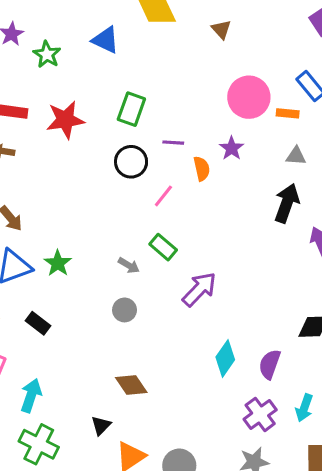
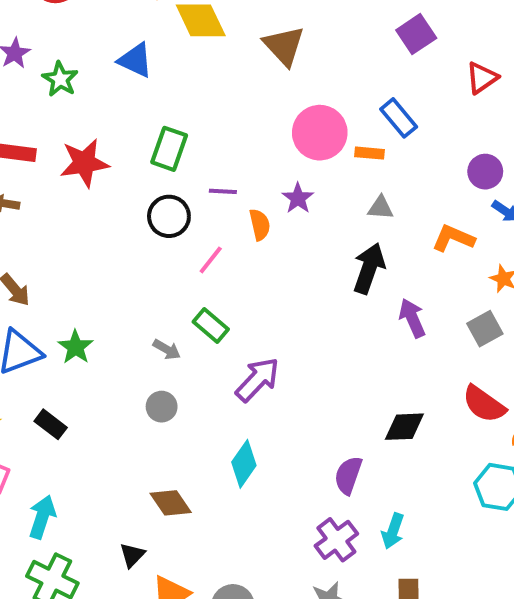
brown triangle: (221, 29) -> (284, 46), size x1.6
cyan diamond: (225, 358) -> (244, 464), moved

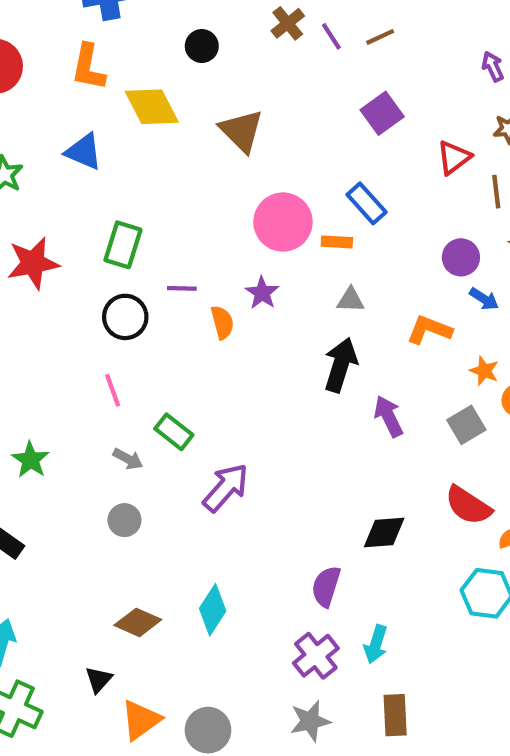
pink line: (211, 260) -> (113, 390), moved, turned -56
cyan diamond: (244, 464) -> (213, 610), moved
brown diamond: (171, 503) -> (138, 622), turned -30

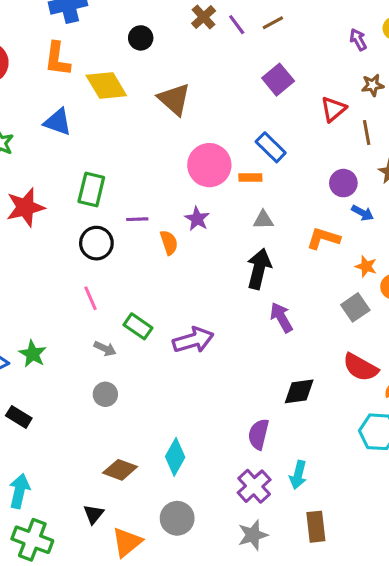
purple arrow: (389, 416) -> (281, 317), moved
purple arrow: (226, 488) -> (193, 340), moved, turned 36
gray circle: (208, 730) -> (177, 518), moved

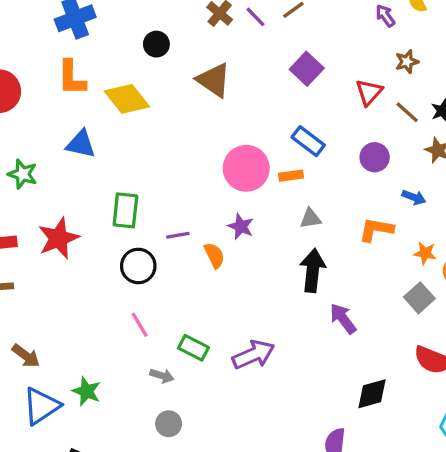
brown triangle: (174, 99) -> (214, 80), moved
brown line: (367, 132) -> (407, 112), turned -30
purple circle: (343, 183) -> (375, 157), moved

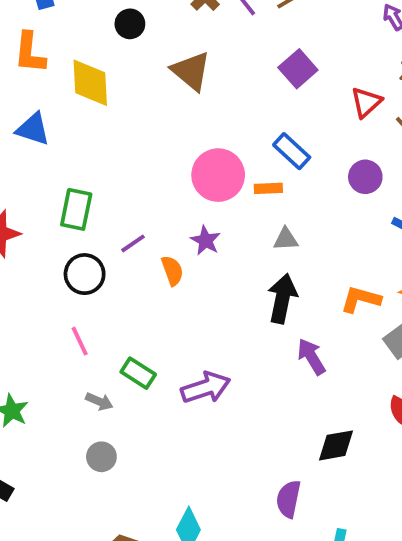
yellow diamond: (127, 99) -> (90, 83), turned 30
orange L-shape: (376, 230) -> (361, 299), moved
purple line: (178, 235) -> (133, 243), turned -30

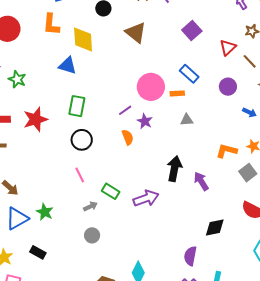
blue triangle: (33, 129) -> (68, 65), moved
purple line: (133, 243) -> (125, 110), moved
black arrow: (282, 299) -> (174, 169), moved
gray arrow: (99, 401) -> (90, 206), turned -48

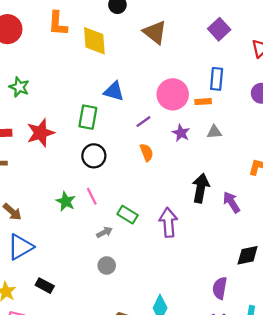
blue triangle: (68, 65) -> (114, 91), moved
blue rectangle: (189, 74) -> (217, 79), turned 54
purple star: (145, 121) -> (181, 133), moved
purple arrow: (146, 198) -> (168, 222), turned -75
green star: (45, 212) -> (66, 201), moved

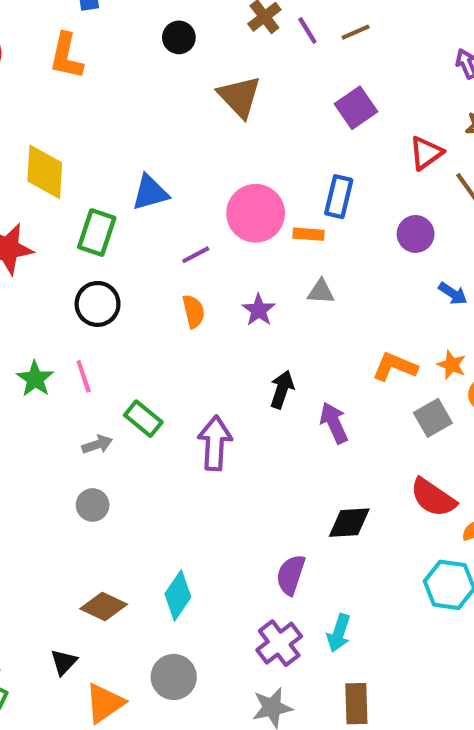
yellow diamond: (94, 41) -> (45, 172), moved
blue triangle: (114, 91) -> (150, 193), turned -40
purple star: (181, 133) -> (259, 310), moved
black arrow: (201, 188) -> (282, 389), size x0.7

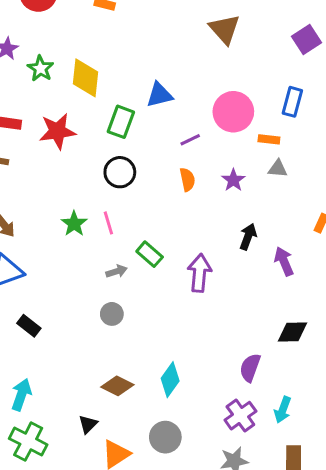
orange rectangle: (309, 234) -> (269, 139), moved

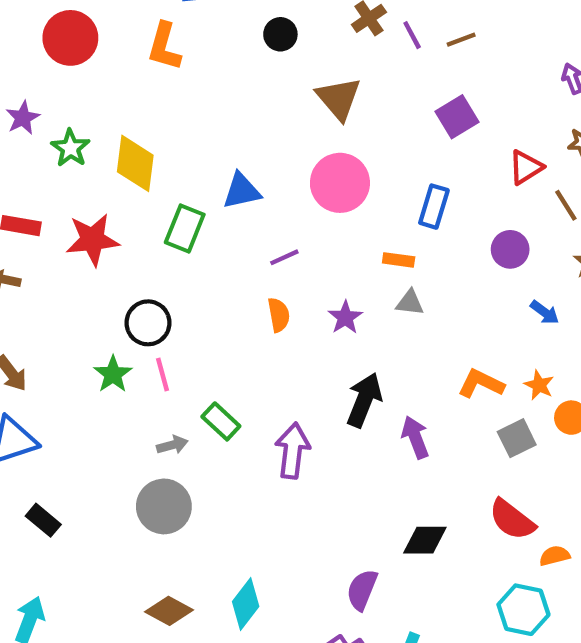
pink circle: (233, 112) -> (340, 183), moved
black circle: (120, 172) -> (148, 323), moved
black arrow: (248, 237) -> (364, 400), size x1.4
gray circle: (112, 314) -> (164, 506), size x1.6

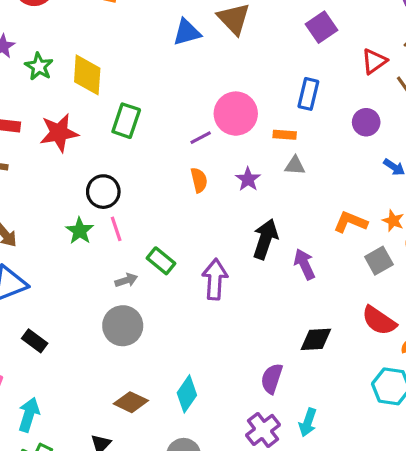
pink circle: (340, 183) -> (236, 114), moved
blue triangle: (242, 191) -> (187, 32), moved

